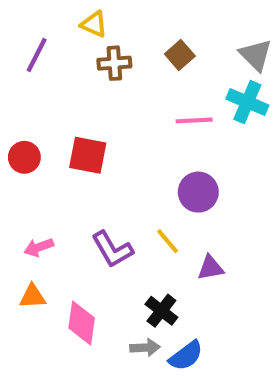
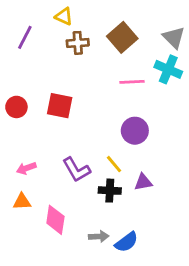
brown square: (180, 55) -> (122, 37), size x1.5
black cross: (161, 311) -> (110, 191), moved, turned -35

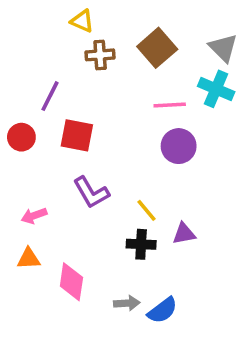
purple line: (25, 37) -> (50, 96), moved
purple circle: (135, 131) -> (179, 146), moved
purple L-shape: (76, 170) -> (91, 193), moved

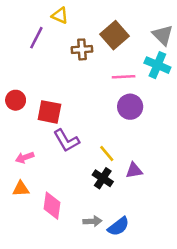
brown cross: (100, 55) -> (82, 49), moved
purple line: (50, 96) -> (36, 38), moved
red square: (77, 135) -> (49, 112), moved
black cross: (141, 244) -> (103, 178), turned 30

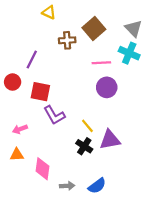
purple line: (36, 38) -> (32, 60), moved
purple triangle: (134, 170) -> (110, 140), size x1.5
gray arrow: (92, 221) -> (67, 186), moved

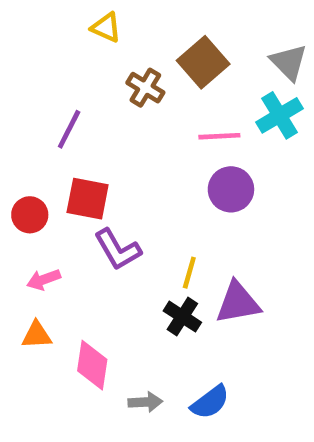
brown cross: (67, 40) -> (145, 88), turned 35
cyan cross: (129, 53) -> (279, 115), turned 36
red circle: (13, 82) -> (30, 215), moved
yellow line: (87, 126) -> (189, 273), turned 56

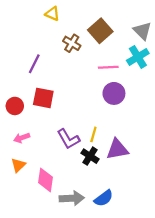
purple L-shape: (118, 249) -> (68, 139), moved
orange triangle: (37, 335) -> (18, 165), turned -42
gray arrow: (145, 402) -> (72, 198), size x1.5

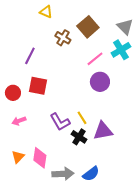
pink line: (108, 67) -> (95, 59), turned -36
yellow line: (93, 134) -> (82, 118), turned -48
orange triangle: (18, 165) -> (18, 157), moved

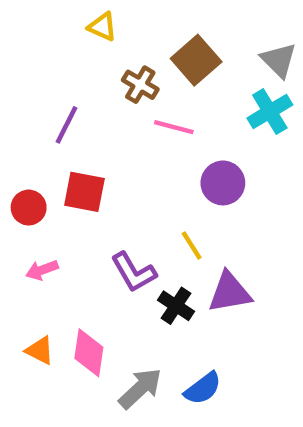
pink line: (95, 59) -> (174, 127), moved, turned 54
yellow line: (82, 118) -> (192, 245), moved
orange triangle: (18, 157) -> (40, 350), turned -48
gray arrow: (63, 174) -> (140, 388), turned -40

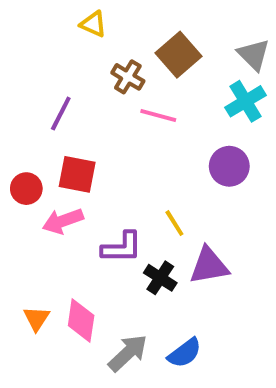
purple circle: (223, 183) -> (229, 166), moved
pink arrow: (42, 270) -> (63, 221), moved, size x1.4
purple L-shape: (134, 272) -> (122, 247), turned -60
orange triangle: (40, 350) -> (36, 318), turned 36

